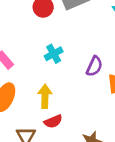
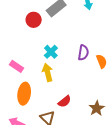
yellow arrow: (45, 96) -> (48, 72), moved

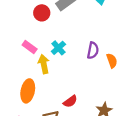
pink rectangle: (16, 66) -> (30, 47), moved
yellow arrow: (48, 72) -> (44, 64), moved

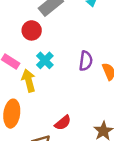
red circle: (42, 13) -> (32, 30), moved

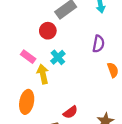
purple semicircle: (86, 61) -> (98, 44), moved

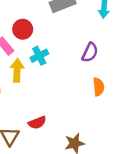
red circle: (48, 31) -> (23, 29), moved

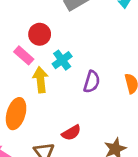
purple semicircle: (90, 52) -> (92, 82), moved

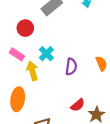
red circle: (40, 34) -> (25, 28), moved
red semicircle: (71, 133) -> (78, 105), moved

